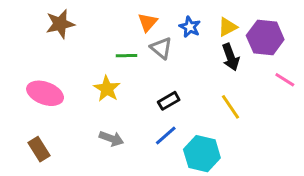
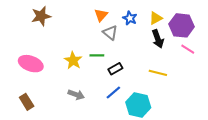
green line: (126, 56) -> (97, 55), moved
pink line: (285, 80) -> (188, 49), moved
yellow line: (231, 107) -> (158, 73), turned -42

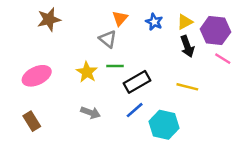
gray triangle: (110, 33) -> (108, 39), moved
pink ellipse: (31, 64) -> (37, 76), turned -45
black rectangle: (115, 69) -> (137, 82), size x1.5

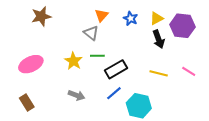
pink line: (223, 59) -> (189, 71), moved

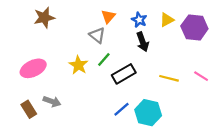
black arrow: (159, 39) -> (143, 42), moved
green line: (97, 56) -> (104, 60), turned -48
blue line: (114, 93) -> (122, 109), moved
gray arrow: (77, 95) -> (52, 102), moved

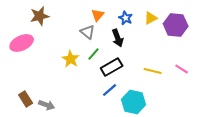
black arrow: (143, 42) -> (118, 38), moved
pink ellipse: (33, 68) -> (22, 43), moved
gray arrow: (52, 102) -> (47, 105), moved
blue line: (122, 109) -> (110, 90), moved

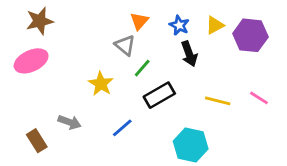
brown star: (40, 16) -> (40, 21), moved
black arrow: (118, 38) -> (189, 54), moved
green line: (94, 54) -> (142, 68), moved
blue line: (110, 90) -> (122, 128), moved
gray arrow: (47, 105) -> (70, 122), moved

